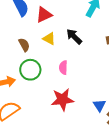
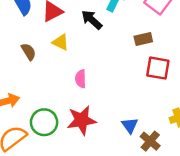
black arrow: (74, 37) -> (92, 20), moved
green circle: (30, 70) -> (44, 122), moved

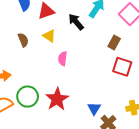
brown rectangle: (143, 39) -> (114, 43), turned -56
pink semicircle: (81, 79) -> (63, 59), moved
red star: (82, 120) -> (57, 99), turned -30

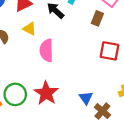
brown rectangle: (114, 43) -> (97, 18), moved
pink semicircle: (63, 59) -> (46, 50), size x1.5

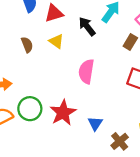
pink semicircle: (46, 50) -> (86, 71), moved
blue triangle: (86, 98) -> (95, 123), moved

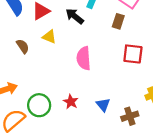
red star: (63, 113) -> (71, 102), size x0.6
brown cross: (120, 141) -> (130, 116), turned 35

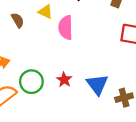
pink semicircle: (84, 58) -> (66, 28), moved
blue triangle: (103, 105) -> (97, 85), size x1.5

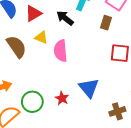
brown semicircle: (18, 20) -> (17, 47), size x1.6
blue triangle: (97, 85) -> (89, 88), moved

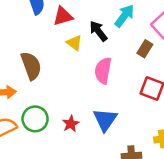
yellow triangle: (41, 37) -> (74, 43), moved
brown semicircle: (17, 47) -> (31, 66), moved
pink semicircle: (61, 51) -> (103, 71), moved

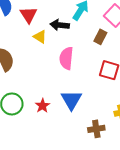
red triangle: (63, 16) -> (28, 15), turned -42
black arrow: (98, 31) -> (60, 25), turned -42

